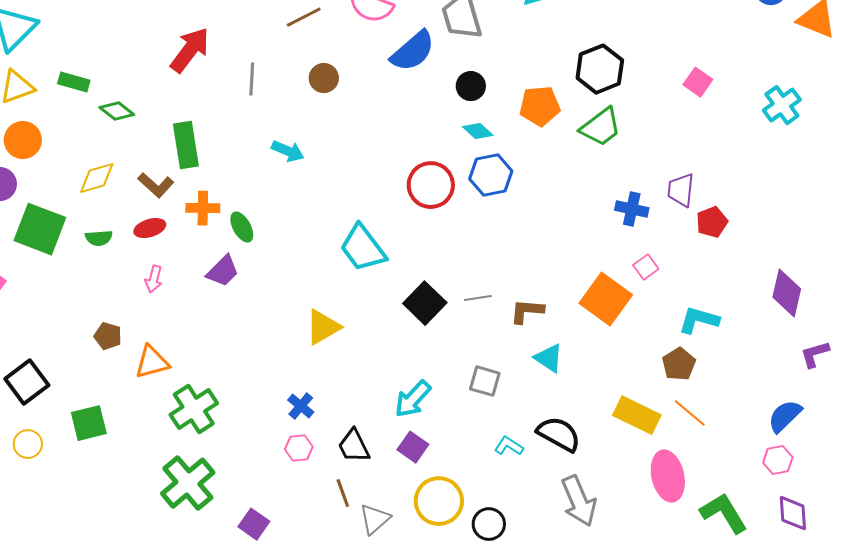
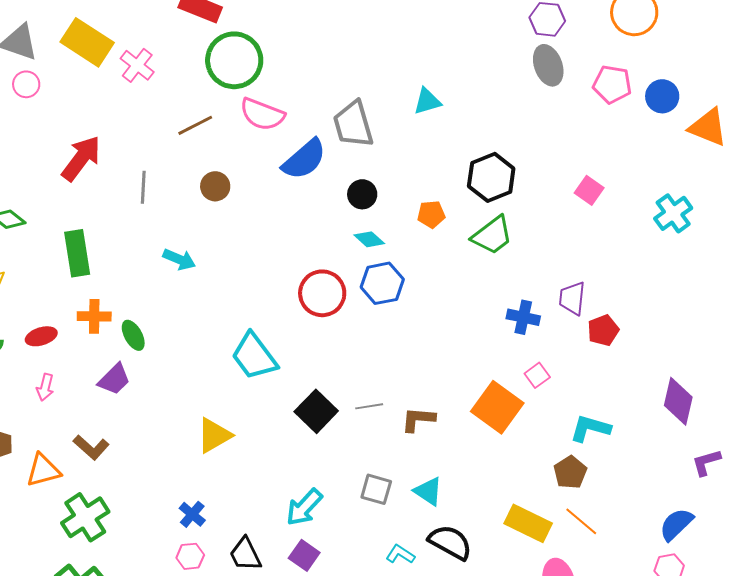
orange pentagon: (540, 106) -> (431, 214), size x0.7
brown L-shape: (156, 185) -> (91, 447), moved
cyan triangle: (549, 358) -> (428, 491), moved

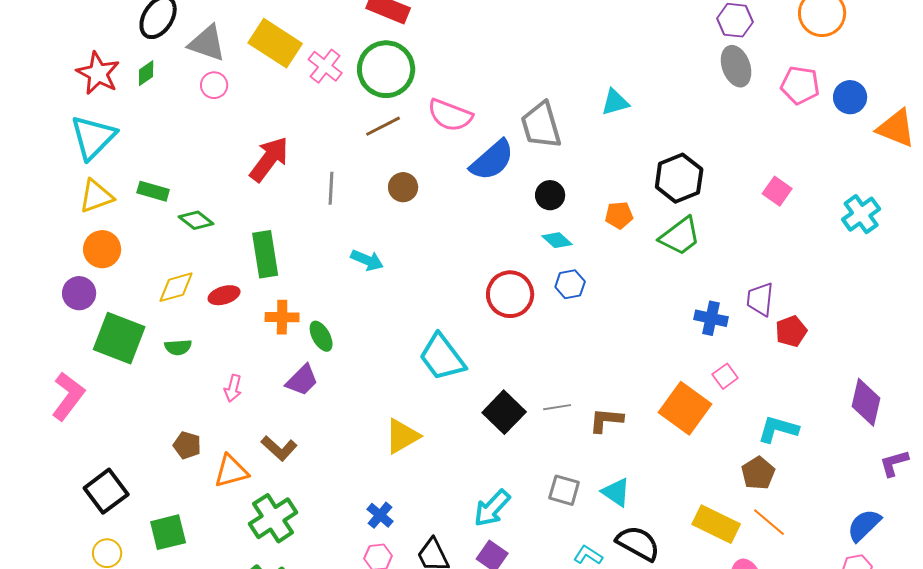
green circle: (234, 60) -> (386, 69), moved
blue hexagon: (382, 283) -> (570, 284), size x0.7
red ellipse: (41, 336) -> (224, 295), moved

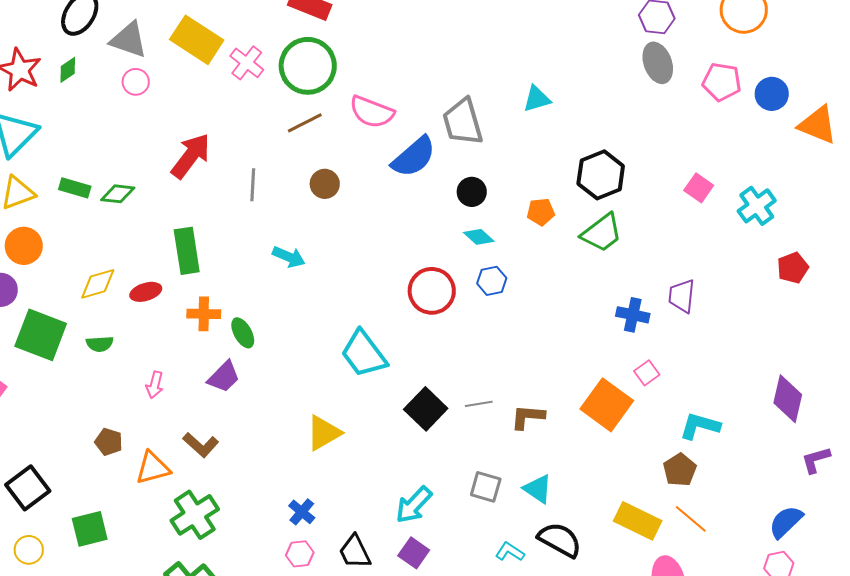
cyan cross: (861, 214) -> (757, 206), moved
green diamond: (196, 220) -> (118, 194), moved, turned -32
red pentagon: (791, 331) -> (793, 268), moved

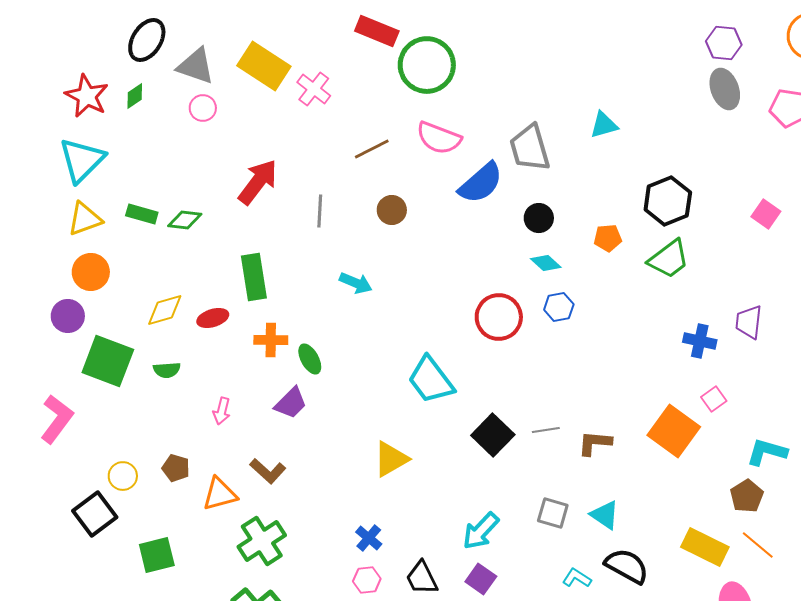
green circle: (308, 66) -> (427, 65), moved
yellow circle: (29, 550) -> (123, 476), moved

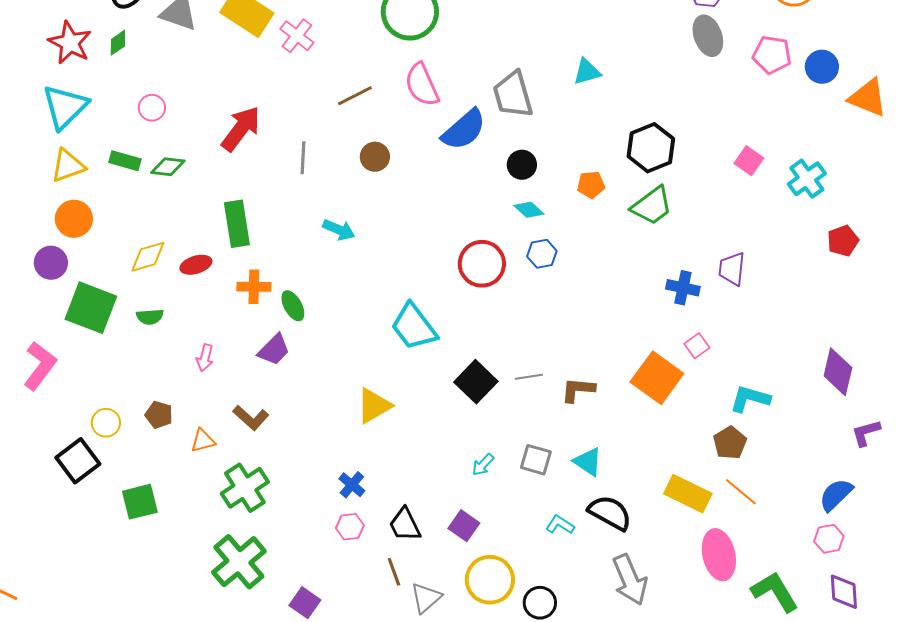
pink circle: (203, 108) -> (152, 108), moved
pink semicircle: (439, 138) -> (422, 85), turned 45
orange triangle: (220, 494) -> (203, 441), size x0.7
cyan arrow: (481, 531) -> (483, 465), moved, size x0.6

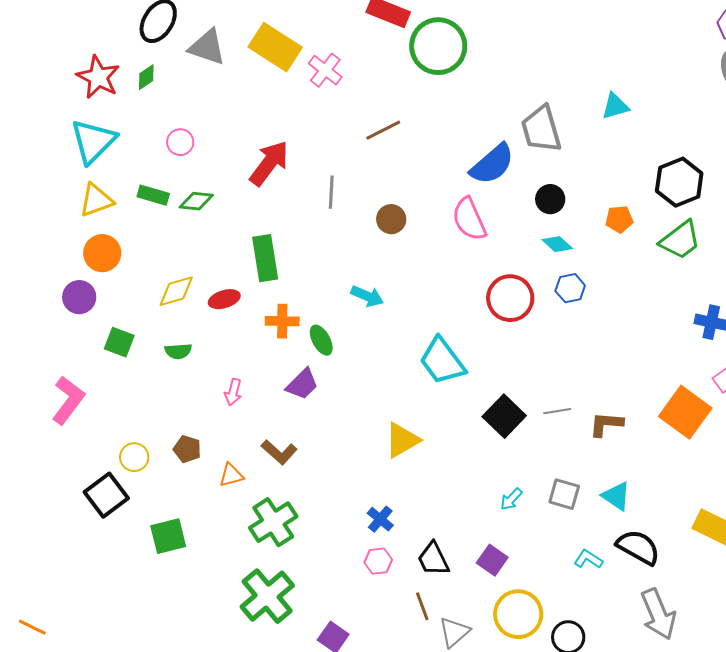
pink semicircle: (422, 85) -> (469, 219), moved
brown circle: (375, 157) -> (391, 219), moved
cyan arrow: (339, 230) -> (367, 296), moved
green square: (91, 308) -> (119, 342), size x0.6

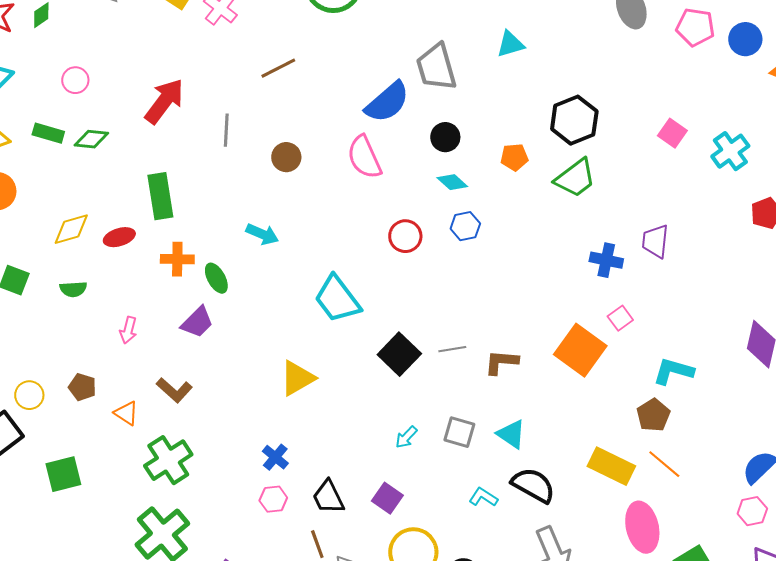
red circle: (510, 298) -> (405, 236), size x0.7
orange triangle: (231, 475) -> (126, 413), turned 48

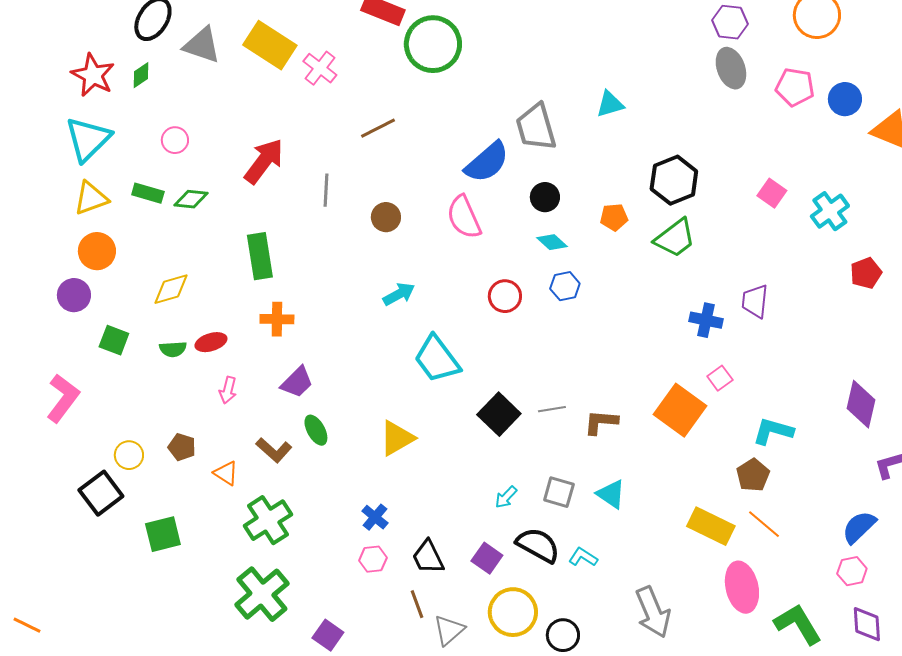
cyan arrow: (262, 234) -> (399, 294), moved, turned -52
red ellipse: (119, 237) -> (211, 342), moved
green ellipse: (216, 278) -> (316, 430), moved
black semicircle: (533, 485) -> (538, 545), moved

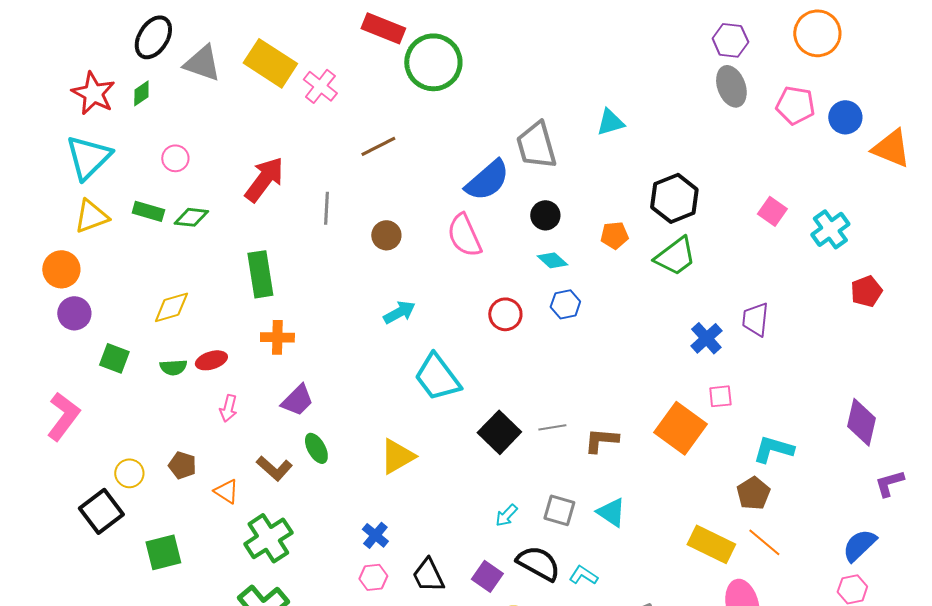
orange circle: (97, 251) -> (61, 269), moved
blue cross: (706, 320) -> (706, 338), turned 36
pink square: (720, 378) -> (720, 396), turned 30

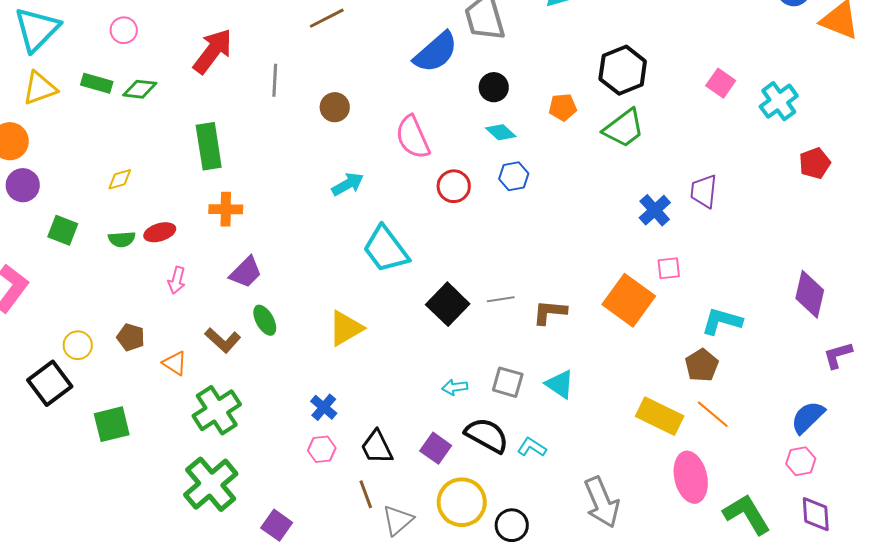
pink semicircle: (464, 235) -> (413, 137), moved
yellow diamond: (171, 307) -> (120, 179), size x0.7
cyan arrow: (506, 515) -> (455, 387), turned 40

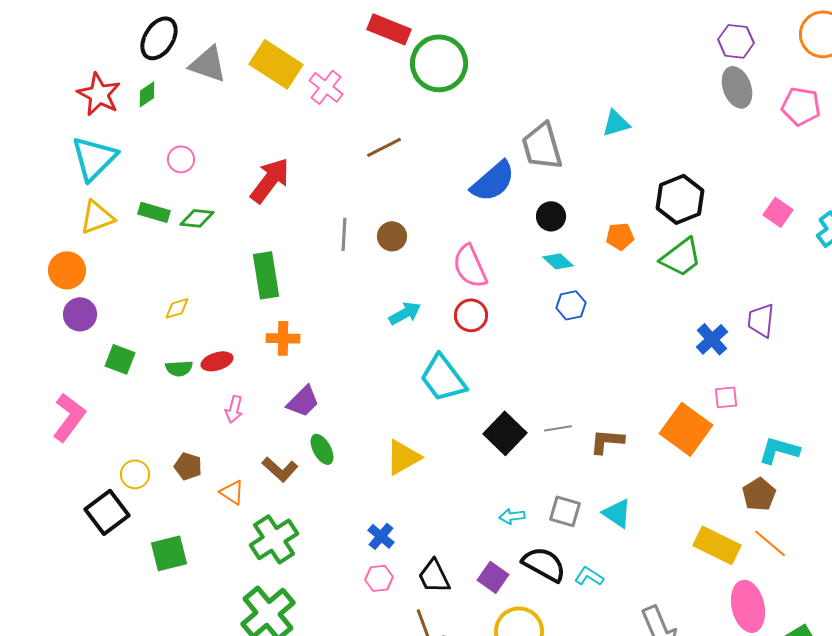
gray line: (275, 80) -> (344, 234), moved
red circle: (454, 186) -> (471, 315), moved

